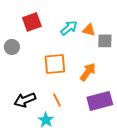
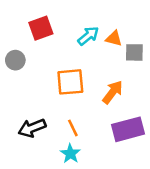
cyan star: (46, 120) -> (70, 154), moved

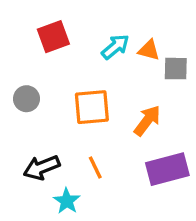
gray circle: (15, 60) -> (26, 99), moved
cyan star: (70, 154) -> (67, 201), moved

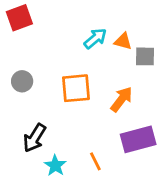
red square: (53, 37) -> (19, 18), moved
black arrow: (42, 167) -> (35, 138), turned -36
orange line: (95, 167) -> (95, 161), moved

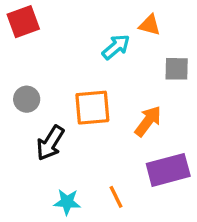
orange triangle: (123, 41) -> (150, 25), moved
black arrow: (35, 138) -> (50, 143), moved
cyan star: (55, 166) -> (67, 202), turned -30

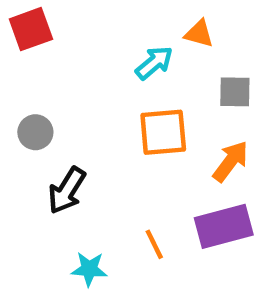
orange square: (92, 108) -> (163, 132), moved
orange arrow: (148, 121) -> (230, 161), moved
orange line: (116, 197) -> (154, 244), moved

